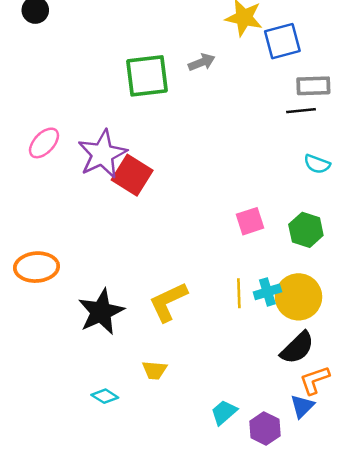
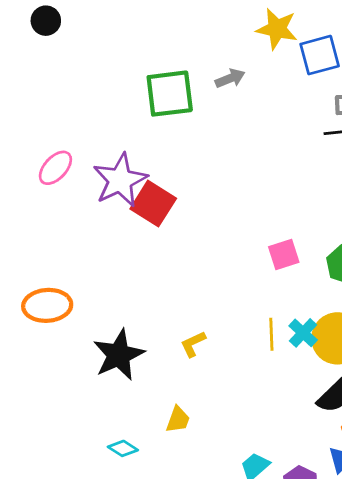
cyan cross: (267, 292) -> (303, 333), turned -30
yellow L-shape: (168, 302) -> (193, 344), size x0.6
yellow trapezoid: (154, 370) -> (178, 420), turned -75

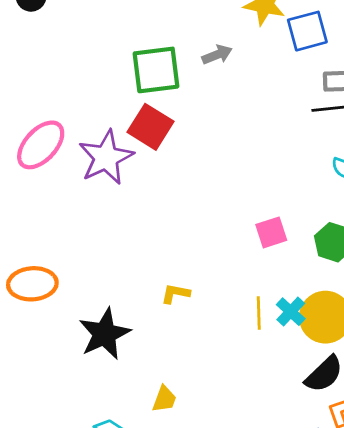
pink ellipse: (55, 168) -> (41, 145), size x1.4
red square: (153, 204) -> (150, 127), moved
yellow L-shape: (193, 344) -> (175, 294), moved, turned 36

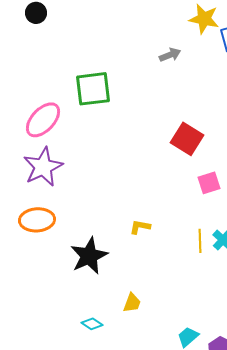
green square: (156, 70) -> (93, 89), moved
red square: (150, 127) -> (187, 139), moved
purple star: (106, 157) -> (43, 167), moved

